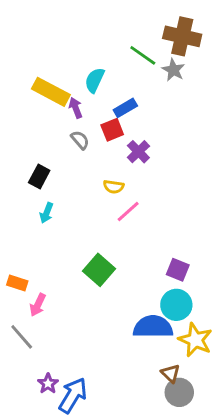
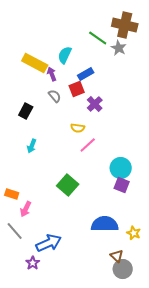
black rectangle: (39, 176) -> (26, 111), moved
cyan circle: (176, 305) -> (121, 168), moved
yellow star: (195, 340) -> (134, 233), size x0.6
blue arrow: (73, 395) -> (49, 243), moved, turned 35

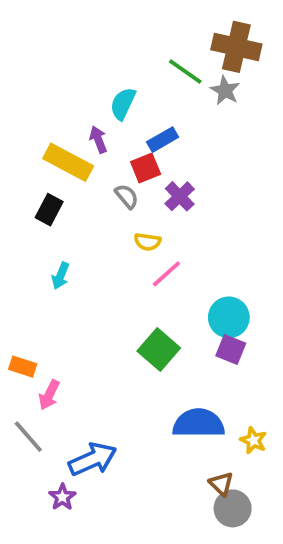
yellow rectangle: (35, 63) -> (68, 162), moved
gray semicircle: (55, 96) -> (127, 196), moved
green square: (68, 185) -> (159, 350), moved

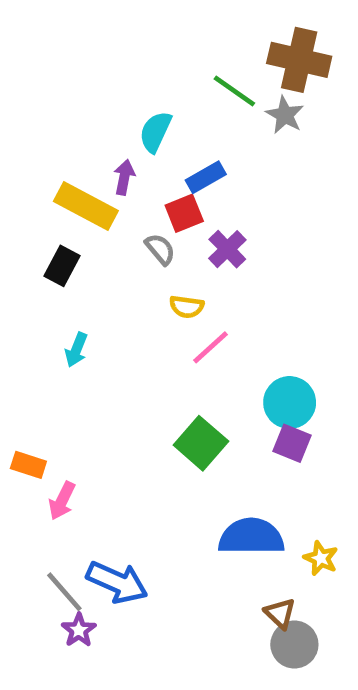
purple arrow: (98, 140) -> (124, 177), turned 32
gray line: (28, 437) -> (64, 592), moved
blue arrow: (93, 459) -> (117, 582), turned 48

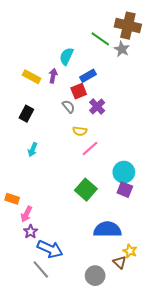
yellow rectangle: (86, 206) -> (32, 77), moved, size x0.7
yellow star: (321, 558) -> (130, 251), moved
gray line: (64, 592) -> (41, 269), moved
purple star: (79, 630) -> (31, 232), moved
gray circle: (294, 645) -> (95, 276), moved

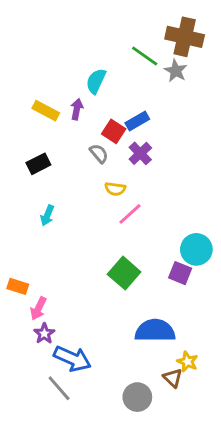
blue rectangle: (88, 76) -> (137, 121), moved
red square: (79, 91) -> (114, 131), turned -35
black rectangle: (26, 114) -> (38, 164), turned 35
cyan circle: (124, 172) -> (196, 249), moved

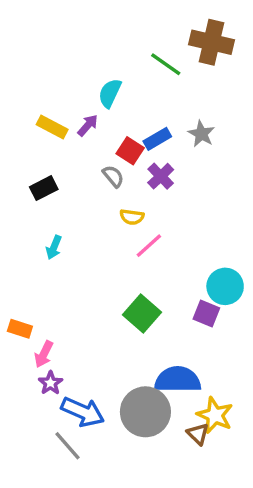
gray star: (176, 71) -> (201, 134), moved
purple arrow: (77, 109) -> (88, 125), turned 30
yellow star: (188, 362) -> (215, 415), size x1.5
gray circle: (137, 397) -> (145, 412), moved, size x1.5

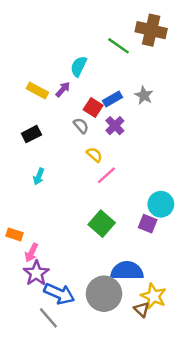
yellow semicircle: (132, 217) -> (94, 155), turned -147
purple star: (50, 383) -> (36, 273), size x1.5

